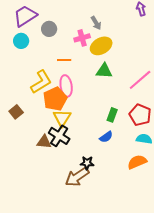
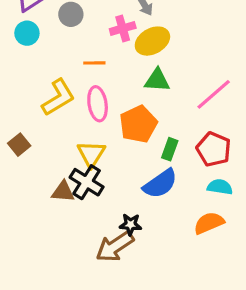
orange pentagon: (55, 99) -> (138, 124), moved
blue semicircle: (106, 137) -> (160, 184), size x1.6

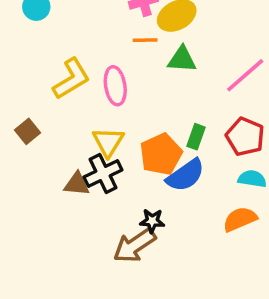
orange line: (94, 63) -> (145, 40), moved
orange pentagon: (138, 124) -> (161, 154), moved
black cross: (87, 182) -> (103, 174), turned 32

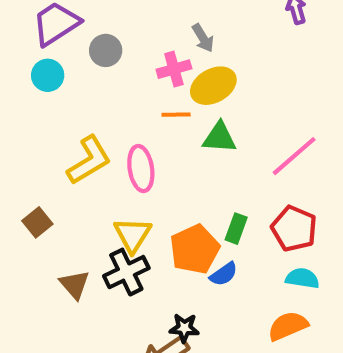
blue semicircle: (185, 175) -> (224, 274), size x0.6
brown triangle: (77, 184) -> (75, 284), moved, turned 44

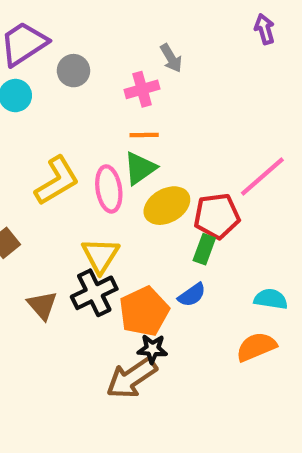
yellow ellipse: (213, 86) -> (167, 206), moved
green triangle: (220, 137) -> (140, 168), moved, turned -39
red pentagon: (294, 229) -> (217, 216), moved, turned -30
orange pentagon: (195, 249) -> (144, 311), moved

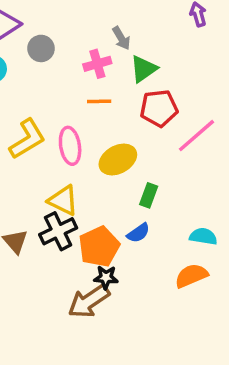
green triangle: (140, 168) -> (143, 69), moved
red pentagon: (217, 216) -> (159, 108), moved
yellow triangle: (100, 255) -> (63, 200), turned -36

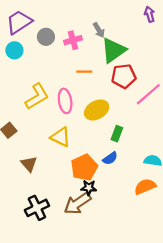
pink cross: (97, 64) -> (73, 40), moved
green triangle: (143, 69) -> (113, 50), size x1.4
black cross: (58, 231) -> (37, 208), moved

